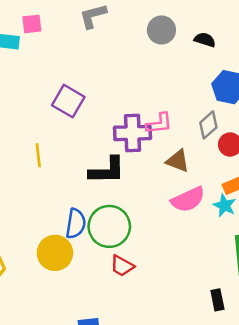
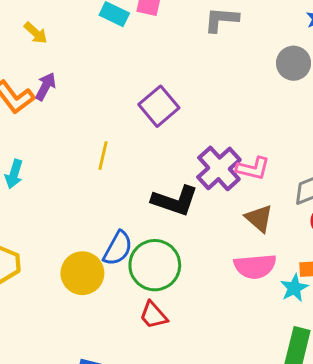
purple cross: (133, 133) -> (219, 168), turned 30

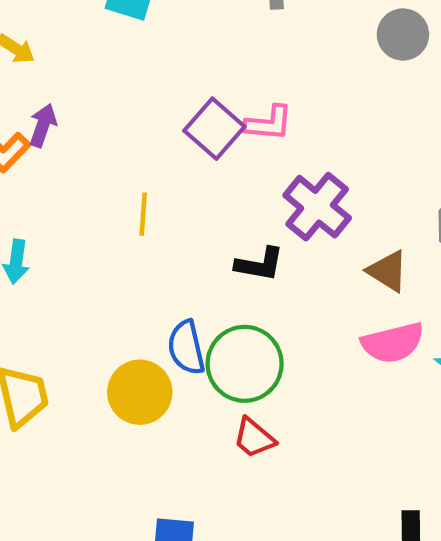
pink L-shape: (253, 168) -> (269, 123), moved
black L-shape: (175, 201) -> (260, 264), size x0.7
blue semicircle: (118, 248) -> (186, 348), turned 147

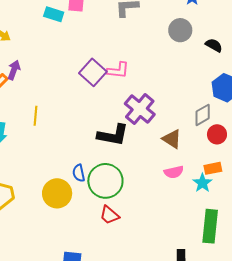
yellow line: (143, 214) -> (35, 116), moved
black L-shape: (260, 264) -> (113, 135), size x1.4
pink semicircle: (393, 343) -> (174, 172), size x0.7
blue semicircle: (186, 348) -> (79, 173), size x0.7

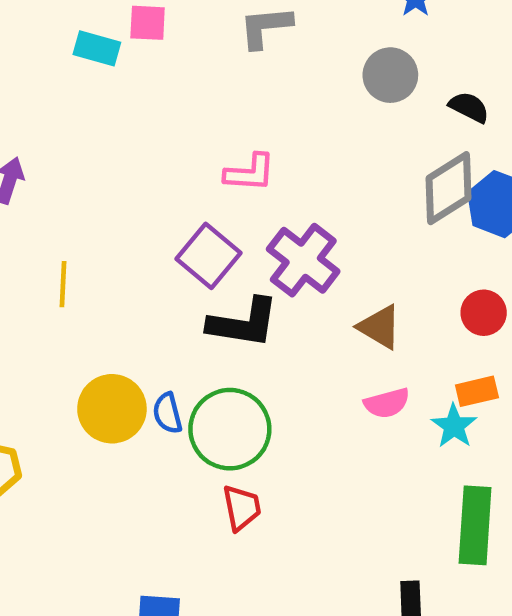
purple square: (93, 72) -> (208, 256), moved
gray diamond: (203, 115) -> (449, 188), moved, size x1.4
yellow circle: (57, 193) -> (112, 409), moved
red trapezoid: (109, 215) -> (242, 508), turned -140

